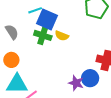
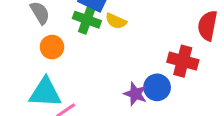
orange circle: (11, 60) -> (52, 47), moved

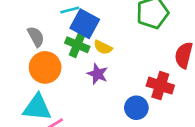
orange circle: (52, 47) -> (45, 67), size x1.5
purple star: (135, 94) -> (98, 74), moved

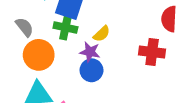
yellow semicircle: (103, 47) -> (102, 34), moved, turned -60
blue circle: (136, 108) -> (91, 70), moved

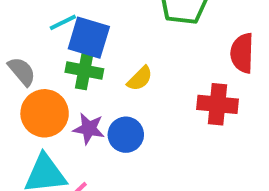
purple star: (90, 52) -> (89, 129), moved

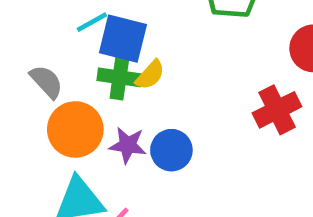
yellow semicircle: (140, 79) -> (150, 75), moved
red cross: (217, 104) -> (277, 110), turned -30

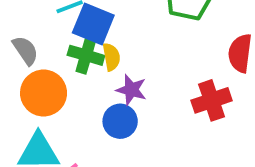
yellow semicircle: (150, 75) -> (111, 57), turned -60
purple star: (128, 145) -> (131, 90), moved

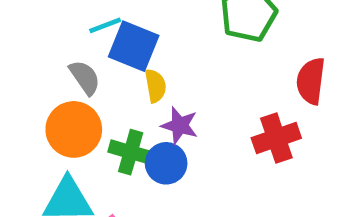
gray semicircle: (25, 50) -> (85, 77), moved
green cross: (86, 55) -> (131, 152), moved

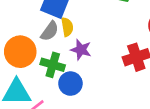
gray semicircle: (85, 77) -> (50, 31), moved, turned 70
blue circle: (166, 163) -> (70, 84), moved

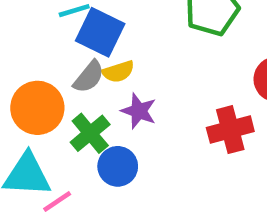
yellow semicircle: (67, 27) -> (118, 72), turned 78
green cross: (53, 65) -> (90, 133), turned 30

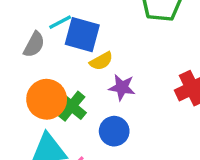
gray semicircle: (89, 77) -> (34, 45), moved
green cross: (90, 133) -> (71, 106), moved

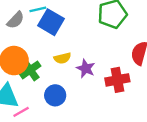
yellow semicircle: (101, 61) -> (62, 58), moved
purple star: (122, 87) -> (86, 68), moved

